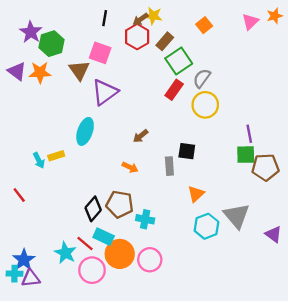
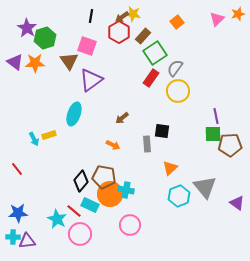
orange circle: (120, 254) -> (110, 194), moved
blue star: (24, 260) -> (18, 213), moved, turned 30

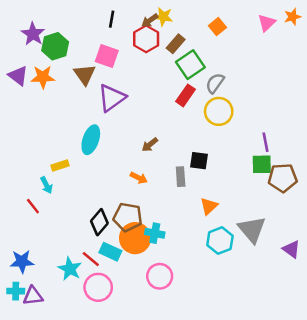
cyan arrow: (34, 139) -> (46, 185), moved
red line: (17, 169) -> (33, 206), moved

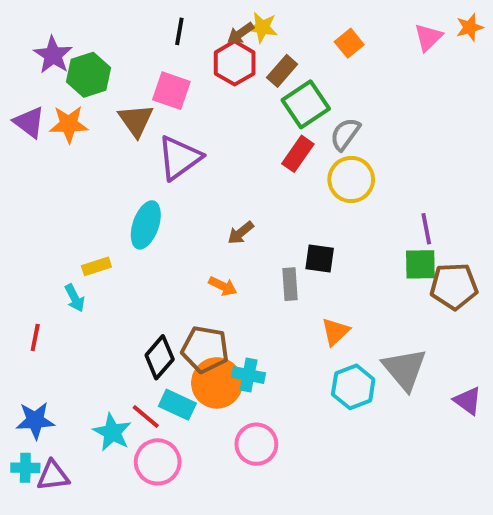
red line: (33, 206) -> (35, 337), moved, turned 49

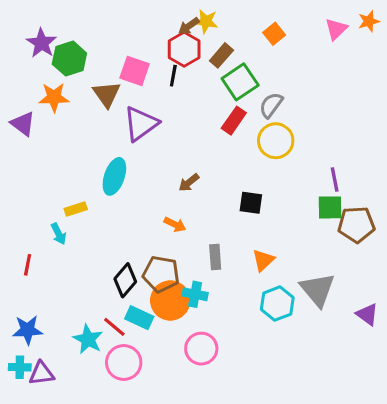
black line: (179, 31) -> (173, 76), moved
purple triangle: (29, 122) -> (23, 124), moved
gray rectangle: (290, 284) -> (215, 257), moved

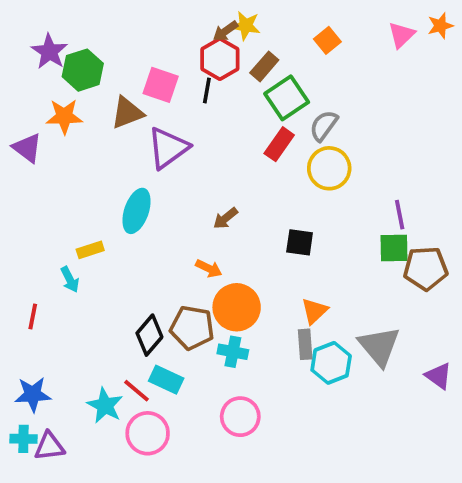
brown triangle: (107, 94) -> (127, 113), turned 44
gray rectangle: (215, 257) -> (305, 344), moved
orange circle: (170, 300) -> (237, 307), moved

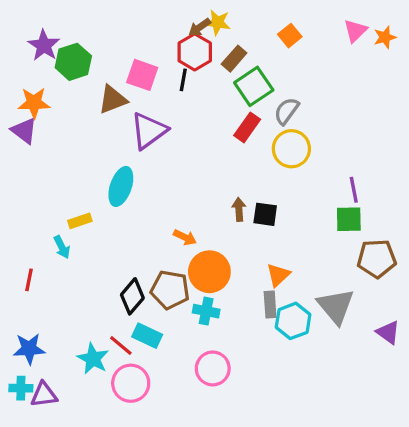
orange star: (440, 26) -> (385, 37), moved
orange star: (64, 116) -> (34, 103), moved
brown arrow: (225, 218) -> (239, 209), moved, turned 125
brown pentagon: (426, 268) -> (377, 259), moved

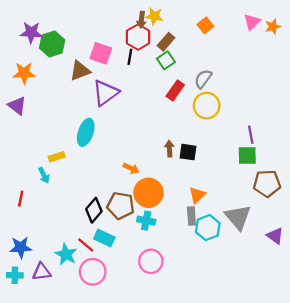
brown arrow: (200, 27) -> (142, 20), turned -49
purple star: (44, 45) -> (31, 32), turned -30
green square: (254, 86) -> (166, 60), moved, size x0.7
purple triangle: (24, 131) -> (17, 106), moved
purple triangle: (44, 395) -> (42, 272), moved

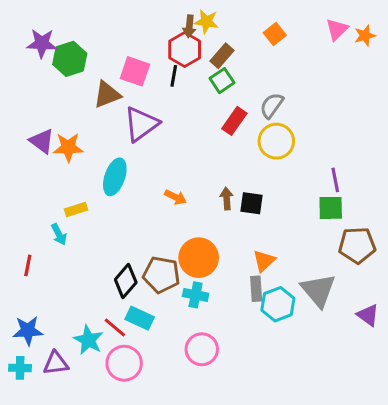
orange star: (24, 73) -> (68, 147), moved
purple triangle: (17, 106) -> (42, 141), moved
orange arrow: (131, 168) -> (175, 197), moved

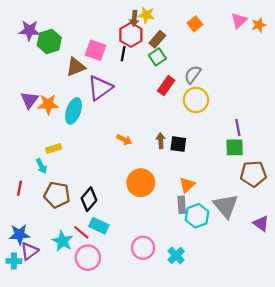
purple triangle: (42, 141) -> (29, 100), turned 30
cyan ellipse: (115, 177) -> (74, 111), moved
brown pentagon: (161, 275) -> (57, 195), moved
cyan cross: (196, 295) -> (176, 255), moved, turned 35
purple triangle: (56, 363) -> (29, 251), moved, turned -30

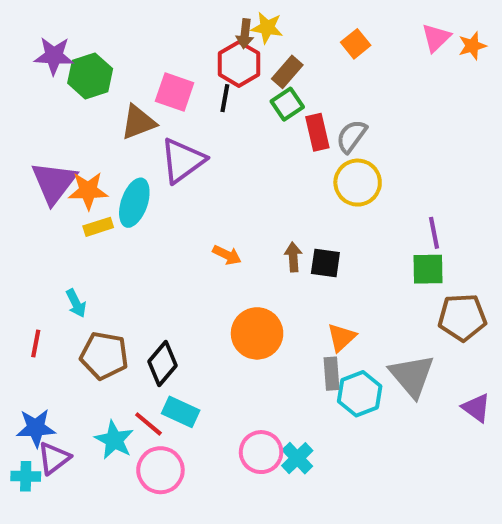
red rectangle: (166, 86) -> (317, 132), moved, turned -48
purple triangle: (29, 100) -> (54, 183), size x1.4
yellow rectangle: (54, 148) -> (98, 227), moved
cyan cross: (176, 255) -> (297, 458), moved

